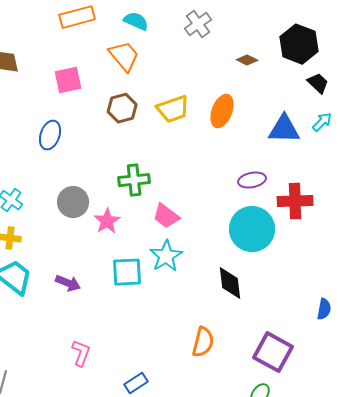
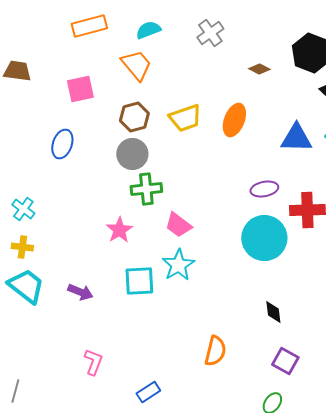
cyan semicircle: (136, 21) -> (148, 30), turned -45
gray circle: (73, 202) -> (132, 154), moved
black diamond: (230, 283) -> (273, 312), moved, size x0.7
purple square: (273, 352) -> (285, 361), size x0.7

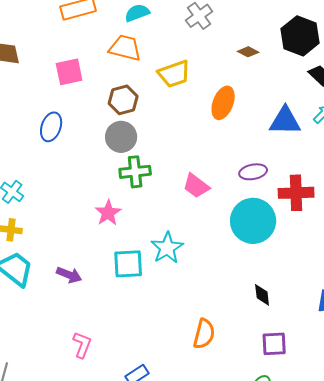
orange trapezoid: (136, 65) -> (125, 48), turned -36
yellow trapezoid: (185, 118) -> (174, 74), moved
pink trapezoid: (178, 225) -> (196, 186), moved
purple square: (285, 361) -> (274, 344), turned -32

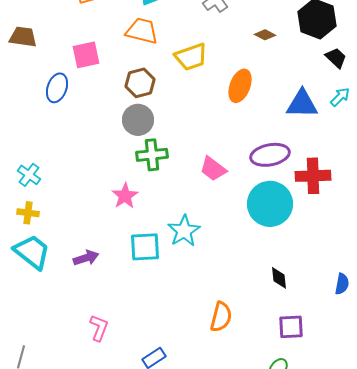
blue ellipse: (51, 127) -> (57, 88), moved
purple ellipse: (253, 172) -> (270, 155), size x1.4
purple arrow: (69, 275) -> (86, 258), turned -40

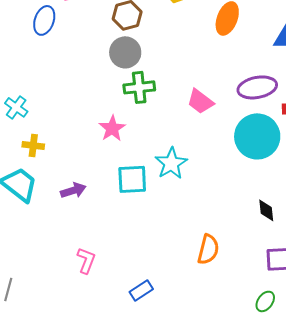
yellow cross: (28, 213) -> (33, 145), moved

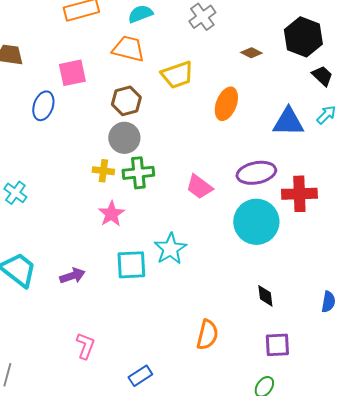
yellow cross: (33, 145) -> (103, 171), moved

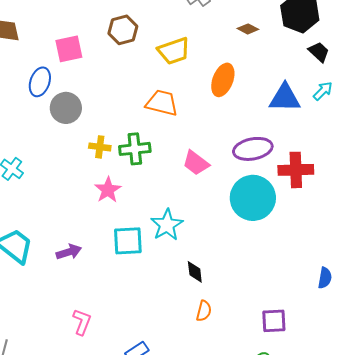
orange trapezoid: (128, 49) -> (162, 103), moved
brown hexagon: (126, 101) -> (123, 30), moved
gray circle: (124, 138) -> (66, 108), moved
black diamond: (265, 296) -> (195, 272), moved
orange semicircle: (207, 335) -> (204, 311), size x0.7

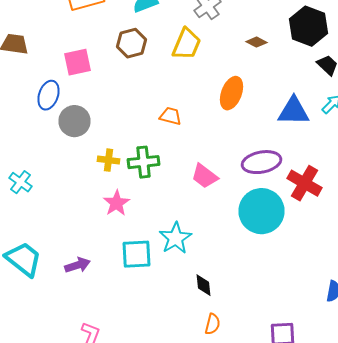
yellow trapezoid: (174, 51) -> (186, 44), moved, turned -48
orange trapezoid: (162, 103) -> (170, 116), size x0.7
red cross: (296, 170) -> (304, 183), turned 32

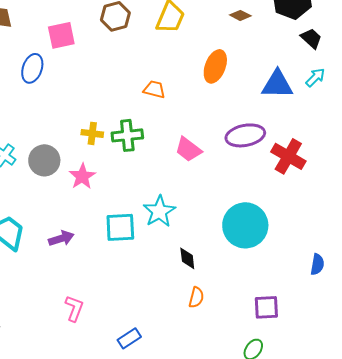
gray circle: (74, 121) -> (44, 160), moved
pink star: (116, 203) -> (82, 176), moved
cyan circle: (262, 211) -> (245, 225), moved

